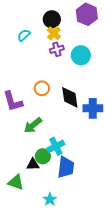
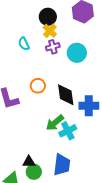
cyan semicircle: (24, 35) -> (24, 44), moved, turned -72
green arrow: (33, 125) -> (55, 123), moved
cyan cross: (56, 146) -> (68, 131), moved
green circle: (43, 156) -> (34, 172), moved

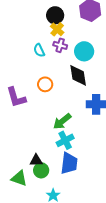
cyan semicircle: (24, 44) -> (39, 50), moved
purple cross: (53, 47) -> (60, 45), turned 32
black diamond: (66, 95) -> (78, 75), moved
cyan cross: (68, 131) -> (65, 140), moved

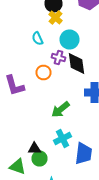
purple cross: (60, 45) -> (58, 58), moved
cyan circle: (84, 51) -> (70, 40), moved
cyan cross: (65, 140) -> (62, 138), moved
blue trapezoid: (69, 163) -> (84, 154), moved

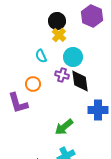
orange circle: (44, 72) -> (33, 84), moved

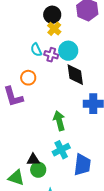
purple cross: (62, 75) -> (51, 55), moved
green arrow: (64, 127) -> (59, 121), turned 114

